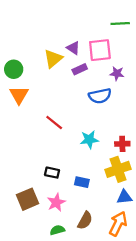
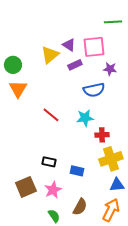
cyan star: (89, 140) -> (85, 118), moved
red cross: (122, 144) -> (102, 135), moved
green semicircle: (57, 230) -> (54, 216), turned 72

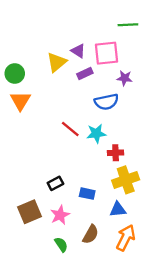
red line: (51, 115) -> (70, 129), moved
black rectangle: (49, 162) -> (55, 183), turned -40
blue triangle: (117, 185) -> (118, 209), moved

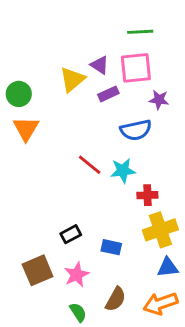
green line: (128, 25) -> (140, 32), moved
blue triangle: (118, 209) -> (168, 267), moved
orange arrow: (126, 238) -> (160, 304), turned -135

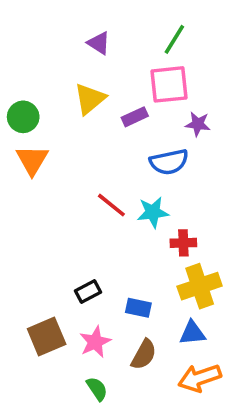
green line: (140, 32) -> (174, 39), turned -55
purple triangle: (100, 65) -> (99, 43), moved
blue triangle: (168, 267) -> (192, 333), moved
brown semicircle: (116, 299) -> (144, 355), moved

